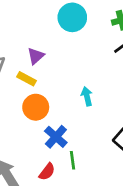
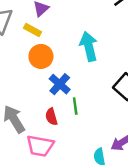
cyan arrow: (87, 96) -> (89, 46), size x1.6
red semicircle: (47, 172) -> (51, 117), turned 126

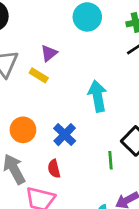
orange circle: (41, 56) -> (23, 130), moved
green line: (75, 106) -> (111, 160), moved

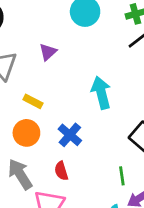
yellow rectangle: (39, 75) -> (33, 101), moved
green line: (111, 160) -> (122, 176), moved

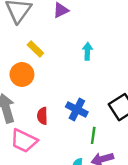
cyan arrow: (101, 93) -> (87, 51), moved, size x0.6
blue cross: (70, 135) -> (77, 109), moved, turned -30

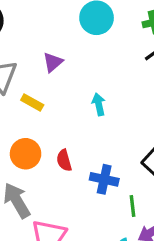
yellow rectangle: (35, 49) -> (32, 102), moved
red semicircle: (42, 116) -> (64, 160), moved

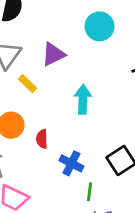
purple triangle: (53, 62) -> (53, 54), size x1.4
cyan arrow: (99, 104) -> (83, 99), size x1.5

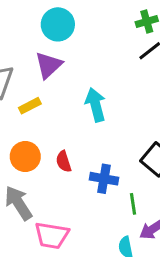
cyan circle: (99, 26) -> (58, 24), moved
yellow rectangle: (28, 84) -> (30, 106), turned -54

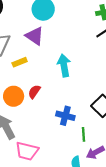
purple triangle: (49, 65) -> (35, 36), turned -48
red semicircle: (64, 161) -> (34, 92), moved, turned 48

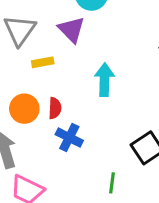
red semicircle: (34, 92) -> (55, 108), turned 136
blue cross: (65, 116) -> (69, 138), moved

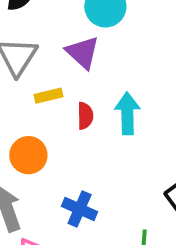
red semicircle: (55, 108) -> (85, 116), moved
blue cross: (69, 138) -> (80, 209), moved

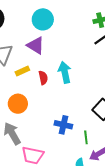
blue cross: (80, 209) -> (63, 125), moved

